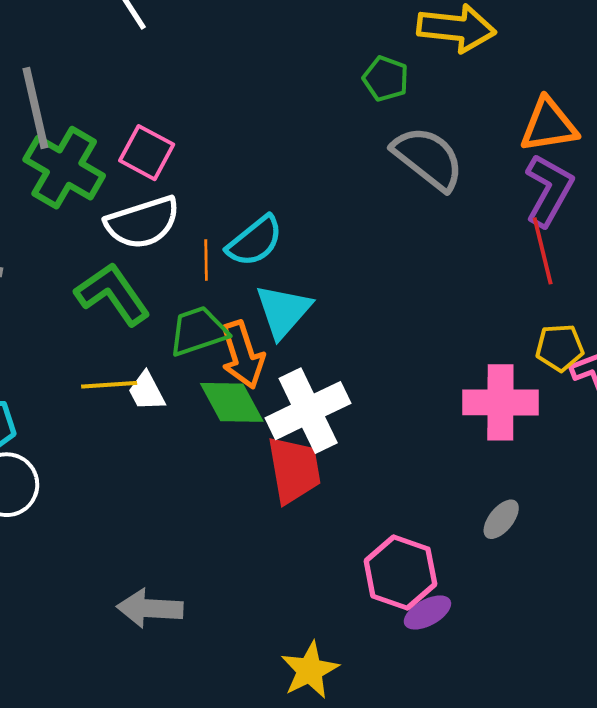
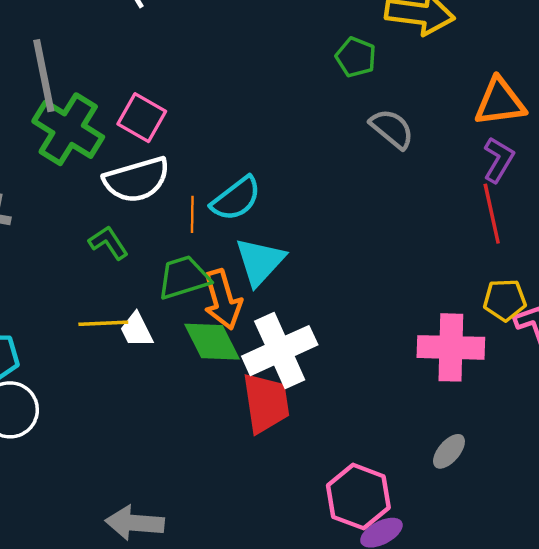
gray semicircle: (428, 158) -> (392, 129), size x0.7
purple L-shape: (549, 190) -> (499, 160), size x0.7
green L-shape: (113, 294) -> (108, 243), size x0.6

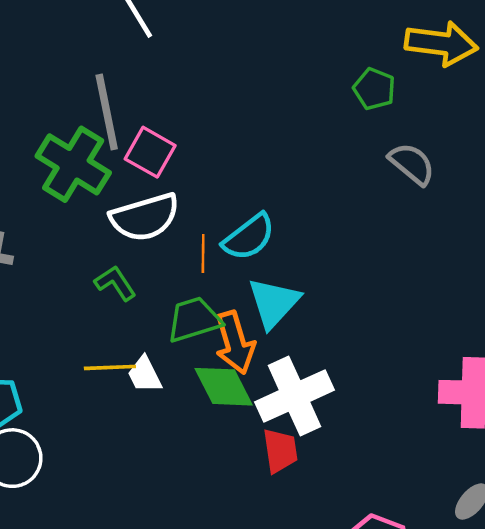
gray line: (44, 76) -> (107, 112), moved
red trapezoid: (266, 403) -> (280, 451), size x0.7

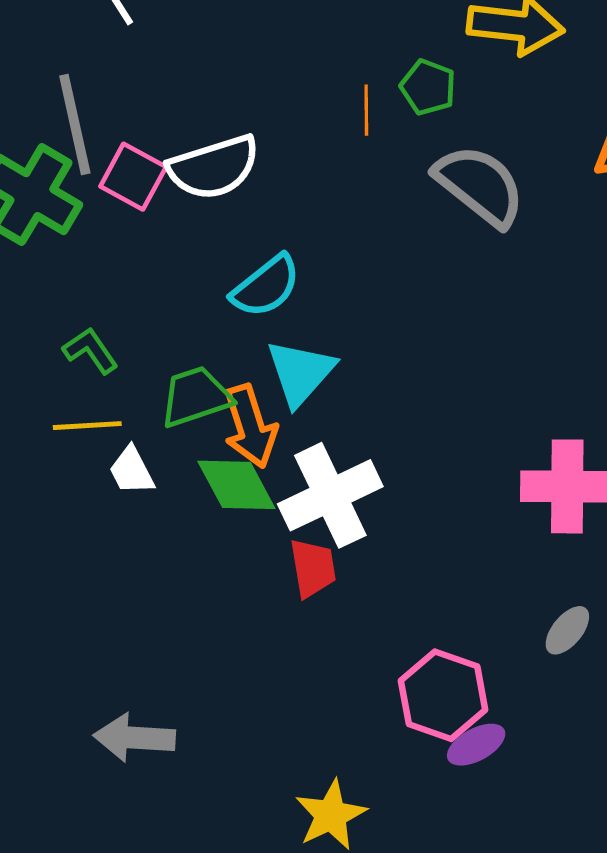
gray semicircle: (412, 164) -> (480, 185), size x1.5
white semicircle: (145, 217) -> (214, 167), moved
orange line: (203, 254) -> (366, 110), moved
yellow line: (110, 367) -> (87, 426), moved

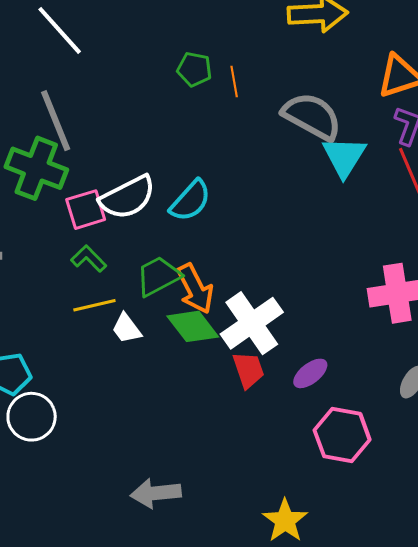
green pentagon: (428, 87) -> (194, 69), moved
white semicircle: (214, 167) -> (128, 197), moved
pink square: (133, 177) -> (86, 210), moved, turned -36
cyan triangle: (301, 373) -> (344, 157), moved
purple ellipse: (476, 745) -> (310, 373), moved

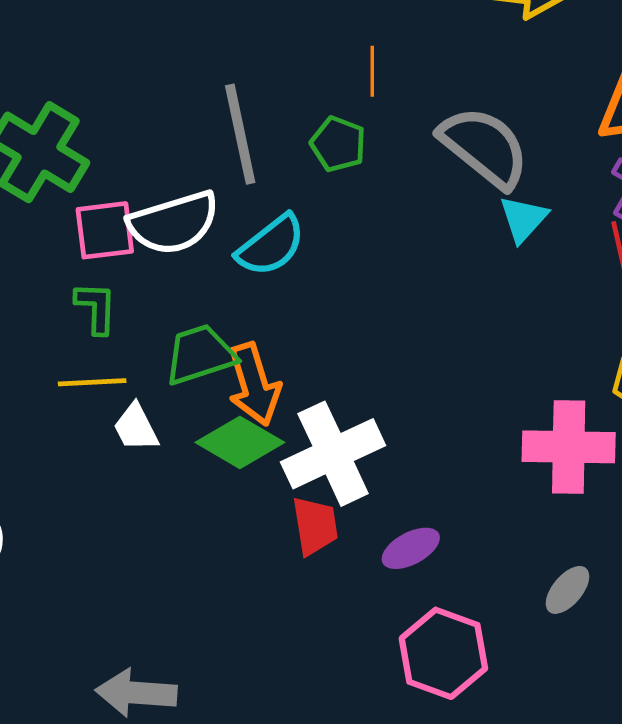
green pentagon: (194, 69) -> (338, 144), moved
gray line: (56, 121) -> (240, 134), moved
cyan triangle: (344, 157) -> (523, 219), size x0.7
green L-shape: (89, 259) -> (96, 308), turned 36
green diamond: (193, 326) -> (240, 442), turned -32

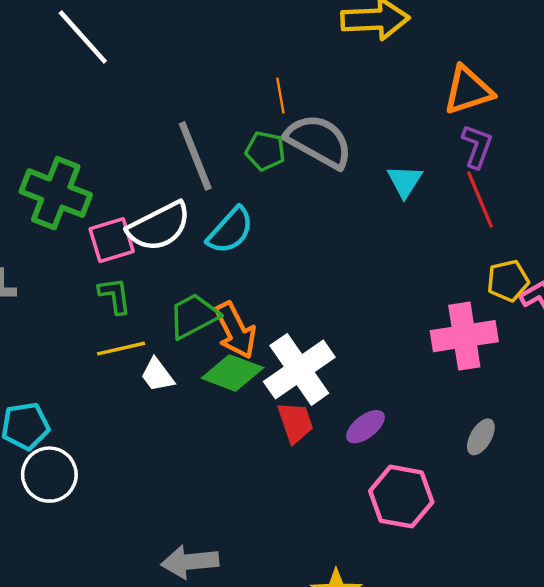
gray semicircle: (484, 147) -> (319, 141), moved

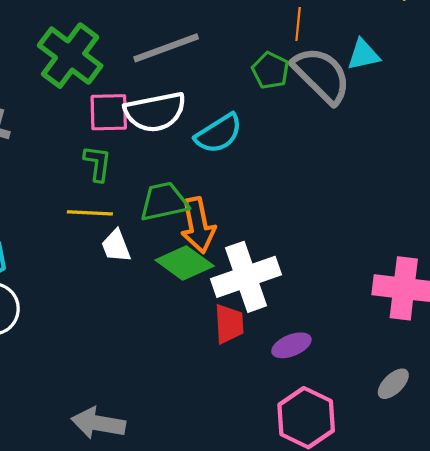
gray line: (195, 156) -> (166, 48), moved, turned 76
cyan triangle: (405, 181) -> (363, 55), moved, turned 30

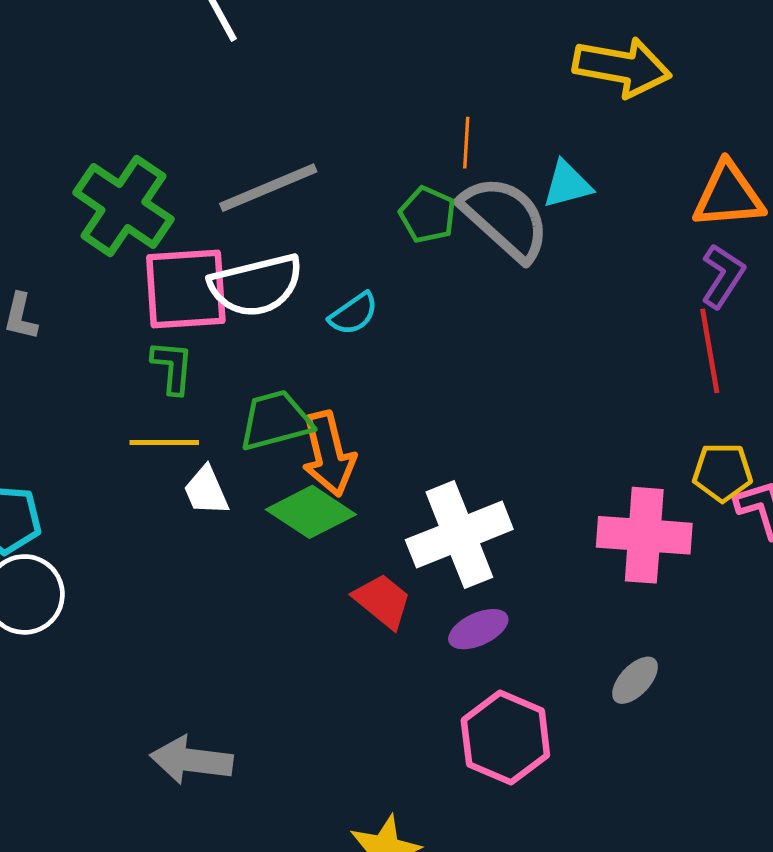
pink square: (109, 112) -> (186, 289), size x1.4
cyan semicircle: (219, 134) -> (354, 314), size x0.7
white cross: (246, 277) -> (459, 535), moved
red trapezoid: (229, 324) -> (382, 601), turned -45

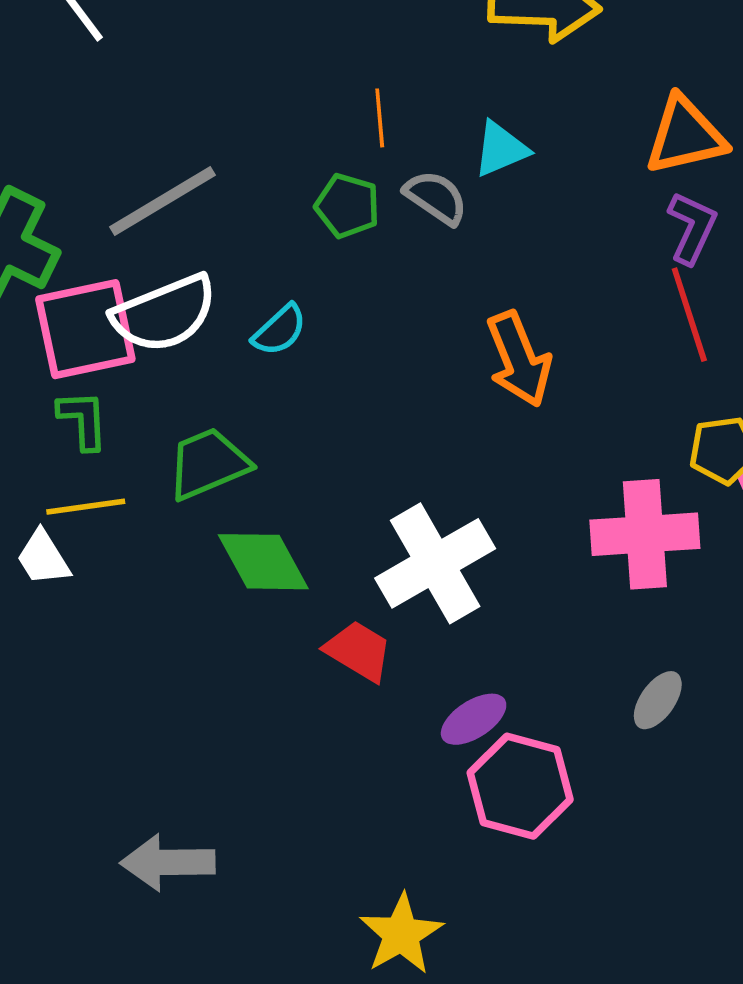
gray semicircle: (505, 218) -> (436, 197), size x0.6
orange arrow: (329, 454) -> (519, 359), moved
white trapezoid: (206, 491) -> (43, 558), moved
green diamond: (311, 512) -> (263, 562), turned 36
purple ellipse: (478, 629) -> (474, 719), moved

